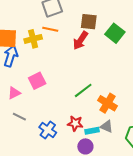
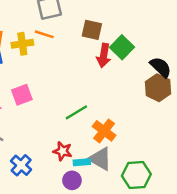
red arrow: (80, 40) -> (104, 56), moved, turned -30
gray triangle: (107, 126) -> (100, 159), size x1.5
blue cross: (48, 130) -> (21, 165), moved

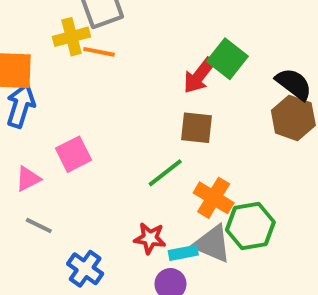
brown square: (92, 30) -> (196, 128), moved
yellow cross: (22, 44) -> (72, 37), moved
red arrow: (104, 56) -> (199, 76), turned 35
green hexagon: (136, 175) -> (250, 226), moved

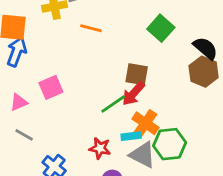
orange line: (99, 52) -> (91, 28), moved
red arrow: (199, 76) -> (133, 94), moved
cyan rectangle: (183, 253) -> (131, 136), moved

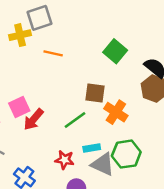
red arrow: (133, 94) -> (34, 119), moved
orange cross: (145, 123) -> (116, 112), moved

